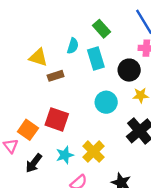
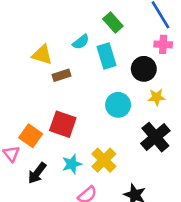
cyan semicircle: (73, 46) -> (81, 42), turned 35

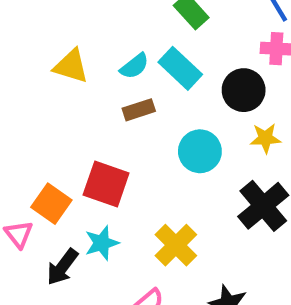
cyan semicircle: (81, 42) -> (134, 66), moved
cyan rectangle: (107, 56) -> (180, 68), turned -30
brown rectangle: (61, 75) -> (139, 110), moved
cyan star: (72, 164) -> (102, 243), moved

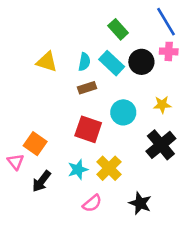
cyan semicircle: (134, 66) -> (84, 62), turned -42
black circle: (244, 90) -> (141, 62), moved
red square: (106, 184) -> (88, 129), moved
cyan star: (102, 243) -> (78, 170), moved

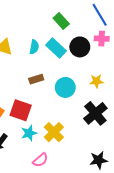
brown rectangle: (87, 88) -> (36, 79), moved
red square: (88, 129) -> (21, 110), moved
black star: (140, 203) -> (99, 160), moved, turned -30

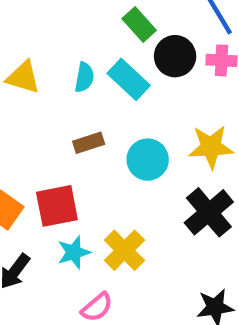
black circle: (80, 47) -> (175, 56), moved
yellow star: (96, 81) -> (211, 147), size x1.5
red square: (21, 110) -> (57, 206), turned -30

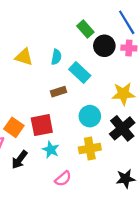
cyan rectangle: (129, 79) -> (80, 73), moved
cyan circle: (148, 160) -> (90, 116), moved
yellow cross: (124, 250) -> (90, 149), moved, turned 35
cyan star: (74, 252) -> (51, 150), turned -30

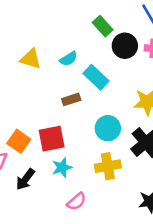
cyan semicircle: (56, 57) -> (69, 59), turned 48
cyan star: (51, 150) -> (62, 167), turned 30

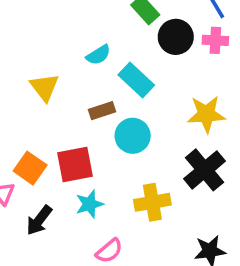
yellow triangle: (31, 59) -> (44, 87), moved, turned 35
cyan circle: (108, 128) -> (133, 136), moved

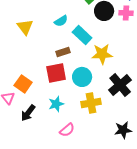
yellow triangle: (44, 87) -> (25, 27), moved
yellow star: (206, 114) -> (102, 54), moved
cyan circle: (133, 136) -> (82, 77), moved
red square: (75, 165) -> (56, 73), moved

